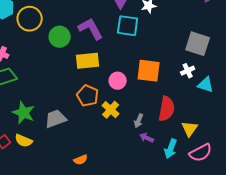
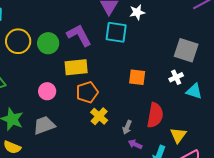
yellow circle: (30, 19) -> (18, 41), moved
orange square: (149, 71) -> (137, 77), size x0.7
pink circle: (118, 81) -> (47, 91), moved
orange pentagon: (88, 96) -> (87, 92), moved, turned 30

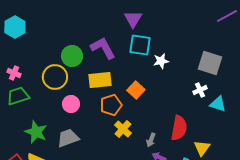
white star: (137, 12) -> (161, 61), moved
yellow circle: (18, 41) -> (55, 77), moved
orange square: (137, 77) -> (136, 90), moved, turned 36

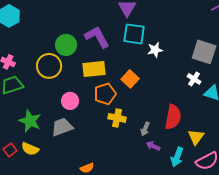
white cross: (200, 90) -> (194, 79), turned -32
pink circle: (71, 104) -> (70, 101), moved
yellow cross: (123, 129) -> (117, 118), turned -30

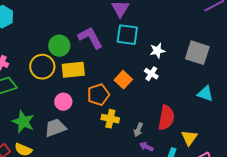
white star: (155, 50) -> (157, 51), moved
yellow rectangle: (94, 69) -> (73, 70), moved
white cross: (194, 79) -> (151, 74), moved

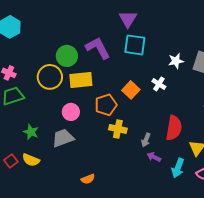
white star: (157, 51) -> (176, 61), moved
green star: (23, 122) -> (31, 132), size x0.7

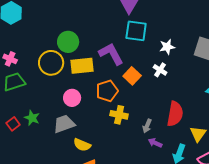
purple L-shape: (98, 48) -> (111, 54), moved
white star: (176, 61) -> (167, 47), moved
yellow semicircle: (31, 160) -> (82, 145), moved
red square: (11, 161) -> (13, 124), moved

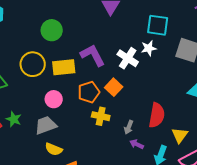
cyan square: (136, 31) -> (158, 25), moved
green circle: (68, 42) -> (52, 30), moved
white cross: (160, 70) -> (128, 58), moved, size x1.5
orange square: (132, 76) -> (114, 87), moved
yellow semicircle: (82, 145) -> (54, 149), moved

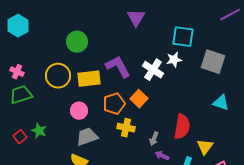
gray trapezoid: (46, 125) -> (87, 137), moved

